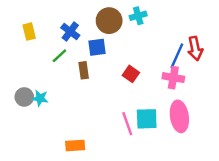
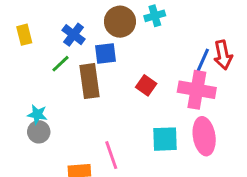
brown rectangle: (84, 70) -> (90, 81), size x1.6
pink cross: (173, 78) -> (197, 90), size x1.4
gray circle: (24, 97) -> (39, 132), moved
pink line: (127, 124) -> (111, 155), moved

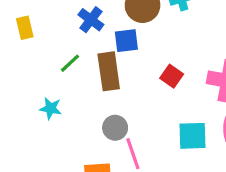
yellow rectangle: (24, 35) -> (25, 28), moved
green line: (60, 64) -> (70, 63), moved
gray circle: (39, 132) -> (115, 128), moved

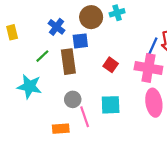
cyan star: (51, 108) -> (29, 86), size x1.6
cyan square: (193, 136) -> (111, 105), moved

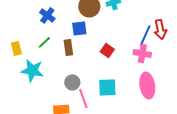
blue cross: (56, 27) -> (47, 15), moved
yellow rectangle: (12, 32) -> (16, 48), moved
brown rectangle: (68, 62) -> (68, 47), size x0.7
pink cross: (148, 68) -> (142, 53), size x0.7

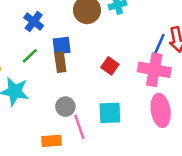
blue square: (79, 28) -> (62, 46), moved
pink cross: (142, 53) -> (154, 70), size x1.4

